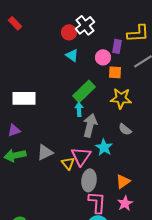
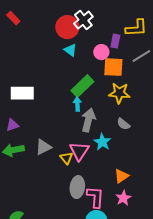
red circle: (69, 32) -> (67, 27), size x1.5
orange square: (115, 72) -> (113, 67), size x1.5
gray ellipse: (89, 180) -> (77, 187), moved

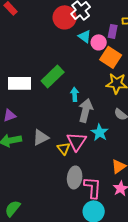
cyan triangle: (70, 50) -> (85, 36), moved
orange square: (113, 67) -> (111, 57), turned 30
green rectangle: (82, 86) -> (53, 76), moved

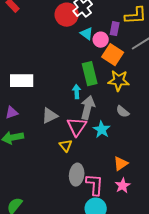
green rectangle: (53, 76) -> (90, 74), moved, turned -60
gray triangle: (41, 137) -> (50, 116), moved
pink triangle: (77, 141) -> (77, 127), moved

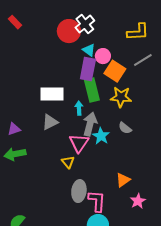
purple rectangle: (115, 29) -> (88, 69), moved, size x1.6
white rectangle: (22, 81) -> (52, 94), moved
gray triangle: (50, 116) -> (50, 122), moved
cyan star: (102, 130) -> (101, 136), moved
pink star: (123, 186) -> (138, 201), moved

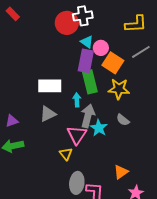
white cross: (85, 24) -> (83, 16), turned 30

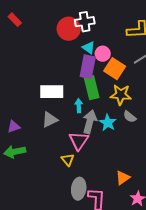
gray semicircle: (123, 120) -> (130, 117), moved
cyan star: (99, 128) -> (108, 123), moved

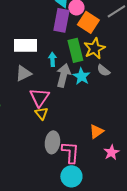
green rectangle: (92, 88) -> (75, 50), moved
yellow star: (121, 95) -> (94, 48), turned -30
pink triangle: (79, 141) -> (39, 97), moved

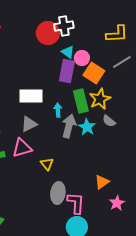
pink triangle: (39, 97) -> (22, 148), moved, turned 40

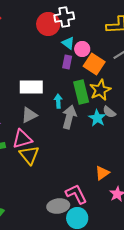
purple rectangle: (67, 71) -> (67, 62), size x0.6
cyan star: (87, 127) -> (97, 118), moved
yellow triangle: (47, 164) -> (29, 155), moved, size x1.5
gray ellipse: (58, 193) -> (58, 206), moved, turned 75
pink L-shape: (76, 203) -> (76, 194), turned -30

